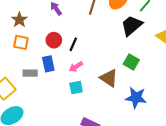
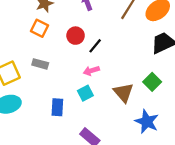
blue rectangle: (48, 64) -> (57, 107), moved
cyan square: (76, 88) -> (85, 93), turned -32

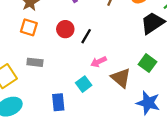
pink arrow: (91, 71) -> (99, 62), moved

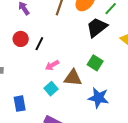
brown triangle: (121, 78) -> (73, 78), turned -30
cyan square: (84, 84) -> (51, 89), moved

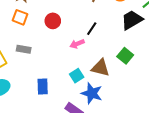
black line: (39, 44) -> (92, 29), moved
pink arrow: (52, 65) -> (77, 44), moved
blue star: (99, 98) -> (92, 93), moved

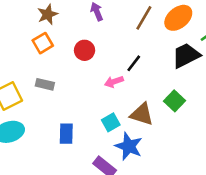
orange square: (20, 17) -> (43, 43), turned 35

